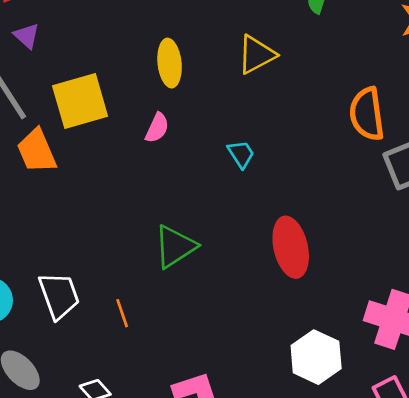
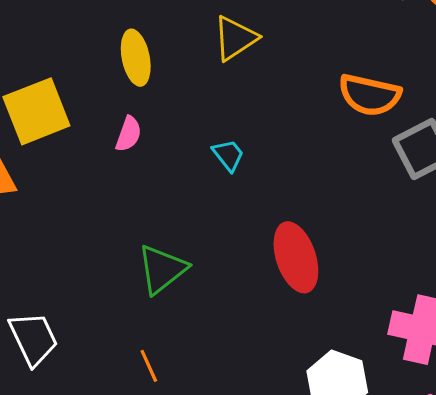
orange semicircle: (367, 114) -> (370, 95), turned -64
orange line: (122, 313) -> (149, 366), moved

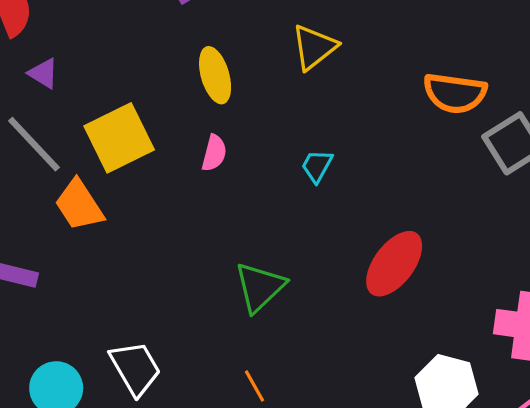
cyan trapezoid: (228, 155) -> (317, 166), turned -108
red ellipse: (296, 257) -> (394, 264), turned 60

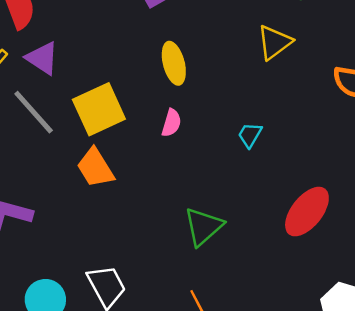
yellow triangle: (314, 47) -> (274, 42), moved
purple triangle: (43, 73) -> (42, 58), size x1.4
orange trapezoid: (79, 205) -> (95, 168), moved

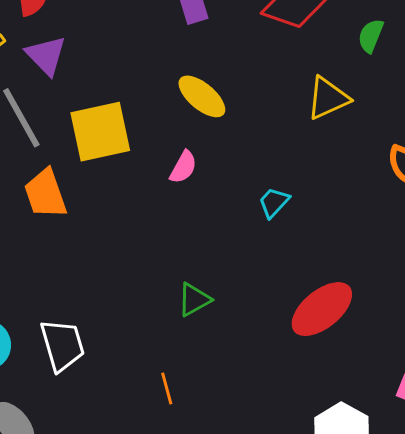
yellow ellipse: (174, 63) -> (202, 96), turned -48
orange trapezoid: (95, 168) -> (45, 194), moved
green triangle: (203, 227) -> (194, 300), size x0.7

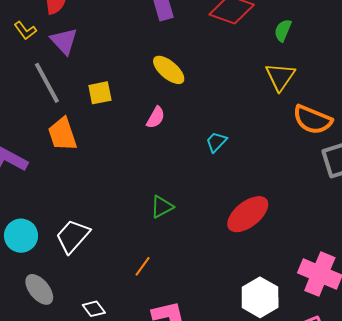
yellow triangle: (328, 98) -> (280, 77), moved, turned -32
yellow square: (100, 132) -> (100, 93), size x0.6
white trapezoid: (62, 345) -> (73, 236), turned -123
orange line: (167, 388) -> (143, 266), turned 50

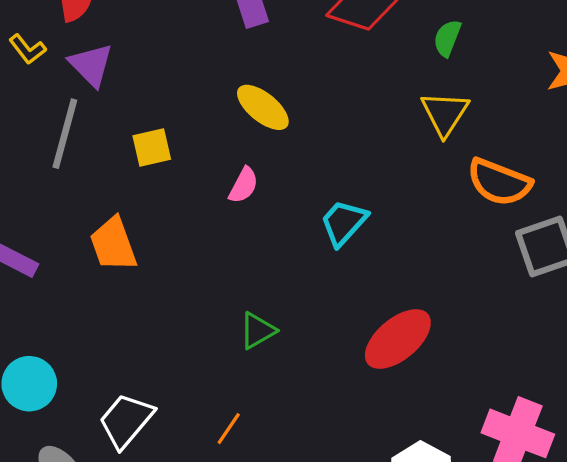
gray line: (47, 83) -> (65, 134), turned 45
orange trapezoid: (63, 134) -> (113, 244), moved
cyan trapezoid: (216, 142) -> (344, 223), size x1.4
white trapezoid: (73, 236) -> (126, 421), moved

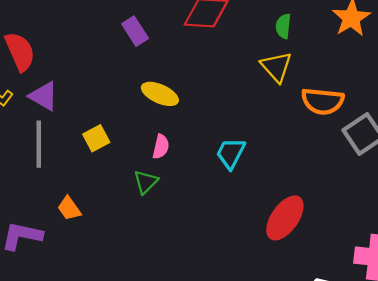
green semicircle: (447, 38) -> (283, 26), moved
orange trapezoid: (113, 244) -> (69, 208), moved, size x0.7
green triangle: (257, 331) -> (146, 182), moved

